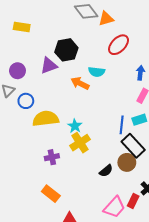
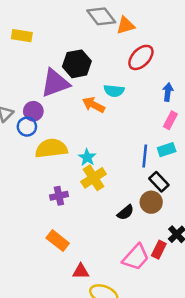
purple triangle: (49, 66) -> (55, 83), size x1.4
purple circle: (17, 71) -> (33, 111), moved
black rectangle: (133, 146) -> (159, 182), size x0.7

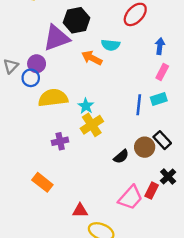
black rectangle: (159, 182) -> (162, 140), moved
orange rectangle: (58, 241) -> (42, 182), moved

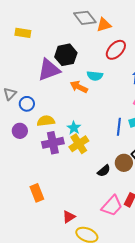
purple circle: (37, 64) -> (20, 131), moved
yellow semicircle: (53, 98) -> (46, 121), size x0.7
purple cross: (60, 141) -> (53, 143), moved, size x1.5
orange rectangle: (42, 182) -> (37, 193), turned 30
red triangle: (80, 211) -> (69, 217), turned -32

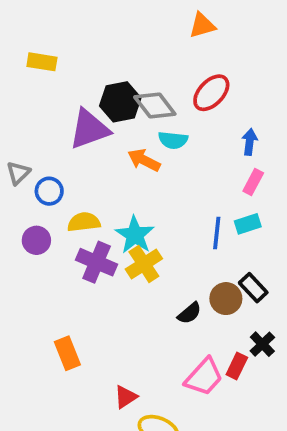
gray diamond: (85, 18) -> (155, 105), moved
orange triangle: (104, 25) -> (202, 25), moved
cyan star: (74, 128) -> (135, 235), size x1.5
purple cross: (53, 143) -> (97, 262), turned 35

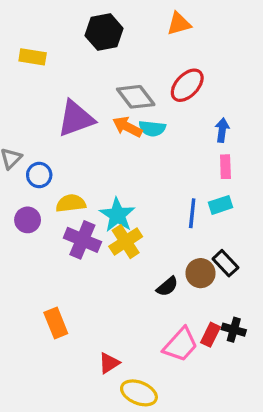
black hexagon: (120, 102) -> (104, 32), moved
orange arrow: (144, 160) -> (127, 127), moved
pink rectangle: (253, 182) -> (225, 167), turned -30
black cross: (262, 344) -> (234, 330), moved, turned -30

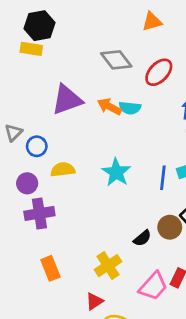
black hexagon: (104, 32) -> (39, 26), moved
gray diamond: (136, 97) -> (116, 60), moved
cyan star: (117, 215) -> (116, 172), moved
purple cross: (82, 240) -> (39, 213), moved, turned -32
yellow cross: (126, 242) -> (108, 266), moved

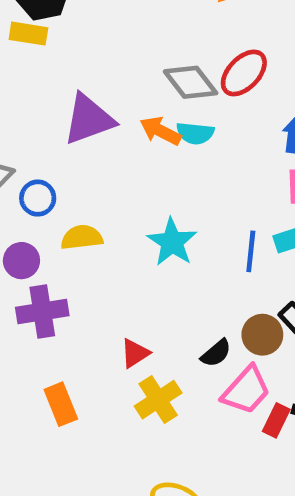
gray diamond: (116, 60) -> (191, 82), moved
pink trapezoid: (153, 286) -> (246, 390), moved
red triangle: (94, 301) -> (135, 353), moved

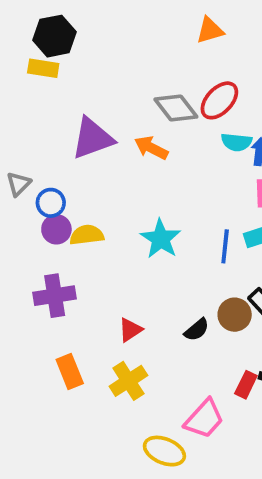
cyan semicircle: (195, 133) -> (236, 142), moved
purple circle: (21, 261) -> (56, 229), moved
pink trapezoid: (246, 390) -> (204, 419), moved
yellow cross: (158, 400) -> (128, 381), moved

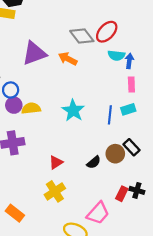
orange rectangle: (70, 371) -> (15, 213), moved, turned -30

